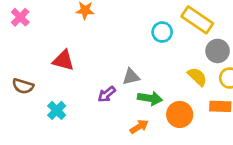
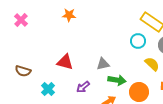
cyan circle: (162, 32) -> (138, 41), moved
red triangle: (63, 60) -> (65, 62), moved
purple arrow: (107, 94) -> (83, 87), moved

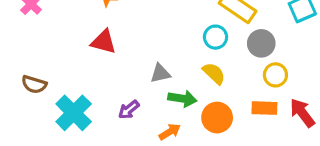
red triangle: (65, 62) -> (103, 42), moved
yellow semicircle: (152, 64) -> (214, 73), moved
cyan cross: (48, 89) -> (74, 113), size x1.6

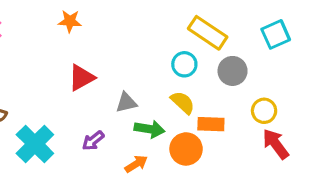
red triangle: (103, 42) -> (81, 78), moved, turned -44
yellow circle: (275, 75) -> (264, 111), moved
orange rectangle: (264, 108) -> (211, 124), moved

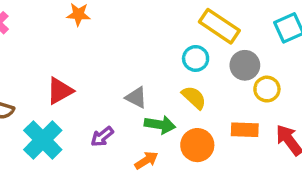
red triangle: (81, 78) -> (60, 91), moved
gray triangle: (126, 102) -> (136, 98), turned 40
yellow circle: (264, 111) -> (267, 89), moved
orange rectangle: (211, 124) -> (245, 130), moved

